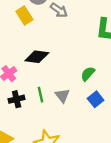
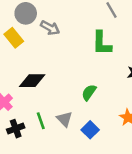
blue square: (96, 99) -> (90, 130), moved

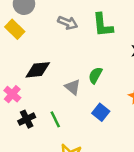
gray arrow: (50, 28) -> (68, 23), moved
gray triangle: (64, 119) -> (73, 87), moved
green line: (41, 121) -> (55, 119), moved

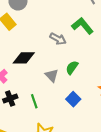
gray arrow: (68, 23) -> (58, 39), moved
green L-shape: (103, 25) -> (82, 26), turned 140

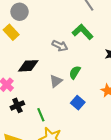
gray triangle: (52, 75) -> (56, 81), turned 40
green line: (34, 101) -> (41, 115), moved

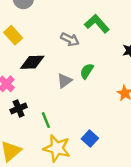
yellow rectangle: (11, 32) -> (13, 35), moved
blue square: (78, 103) -> (90, 138), moved

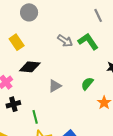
gray arrow: (70, 39) -> (65, 41), moved
green semicircle: (87, 71) -> (87, 84), moved

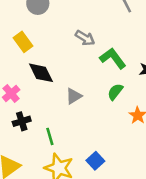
green L-shape: (88, 41) -> (113, 58), moved
black diamond: (30, 67) -> (41, 73), turned 60

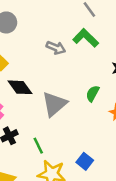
green L-shape: (113, 58) -> (86, 38), moved
gray triangle: (74, 96) -> (54, 104), size x1.6

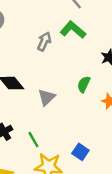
gray arrow: (56, 48) -> (44, 41), turned -84
gray triangle: (54, 104) -> (47, 97), size x0.7

